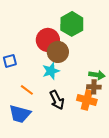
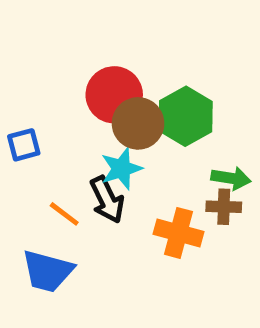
green hexagon: (72, 24) -> (186, 116), moved
black arrow: (57, 100) -> (107, 200), moved
orange cross: (87, 100) -> (179, 233), moved

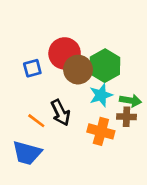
blue square: (24, 145) -> (32, 68), moved
cyan star: (121, 169) -> (101, 95), moved

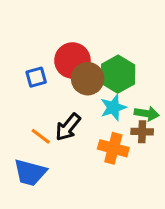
black arrow: (61, 113) -> (68, 127), turned 65

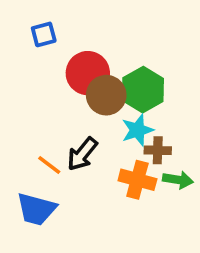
blue square: (36, 77) -> (44, 34), moved
green arrow: (147, 114) -> (178, 180), moved
brown cross: (142, 132) -> (158, 150), moved

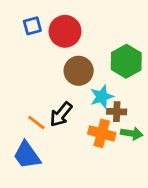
red circle: (88, 73) -> (65, 31), moved
green hexagon: (143, 90) -> (126, 61), moved
blue trapezoid: (36, 209) -> (27, 155), turned 40

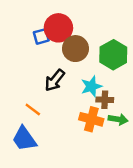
blue square: (32, 26) -> (41, 36), moved
brown circle: (79, 71) -> (75, 49), moved
black arrow: (61, 114) -> (55, 80), moved

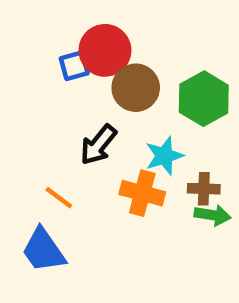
brown cross: (105, 100) -> (204, 189), moved
orange cross: (91, 119) -> (142, 193), moved

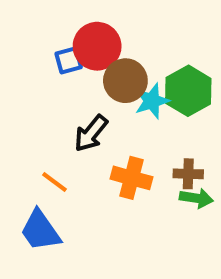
cyan star: (164, 156) -> (152, 101), moved

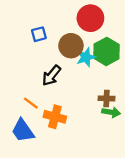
red circle: (97, 46) -> (90, 18), moved
orange cross: (132, 178) -> (55, 117), moved

